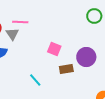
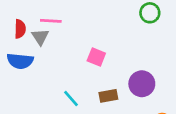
purple circle: (86, 57) -> (142, 84), moved
brown rectangle: (66, 69) -> (108, 96), moved

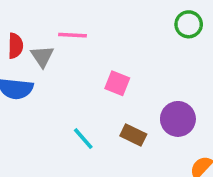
pink line: (51, 21) -> (73, 35), moved
brown rectangle: (108, 96) -> (133, 135), turned 36

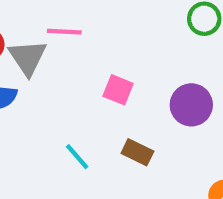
gray triangle: (42, 56) -> (28, 57), size x1.4
purple circle: (178, 119) -> (191, 105), moved

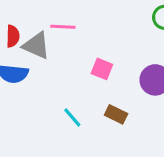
gray triangle: (28, 57) -> (36, 46), turned -32

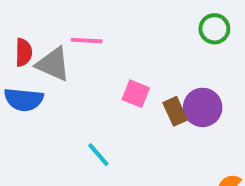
brown rectangle: (116, 114) -> (175, 111), moved, turned 40

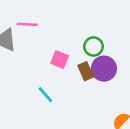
green circle: (214, 29) -> (93, 46), moved
cyan line: (98, 155) -> (45, 95), moved

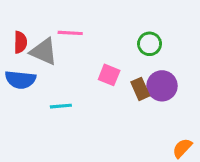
green circle: (93, 46) -> (150, 44), moved
cyan line: (45, 95) -> (61, 106), moved, turned -54

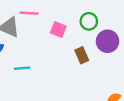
pink square: (109, 75) -> (58, 30), moved
purple circle: (162, 86) -> (108, 41), moved

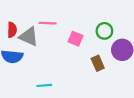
cyan line: (22, 68) -> (44, 85), moved

